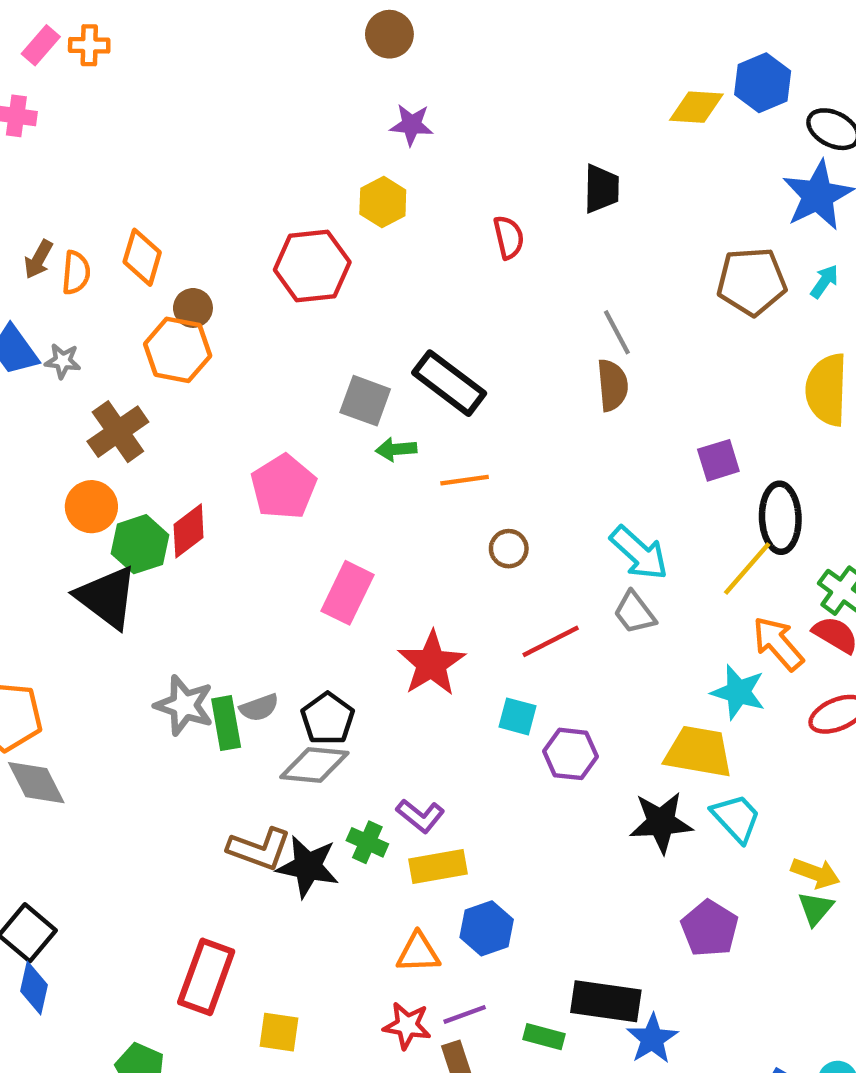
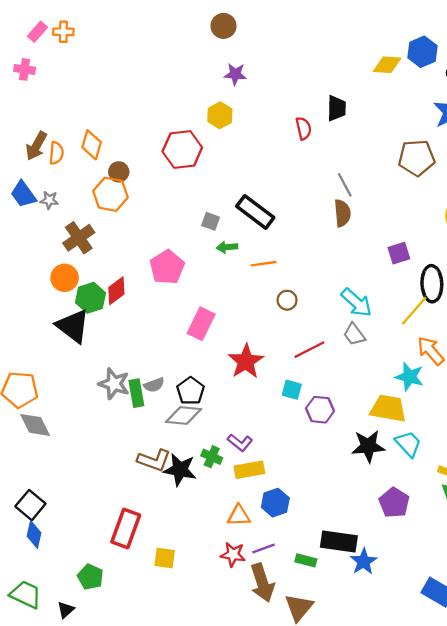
red semicircle: (509, 237) -> (304, 128), moved
brown arrow: (38, 259) -> (36, 146), size x1.4
gray square: (365, 401) -> (211, 221), size x0.7

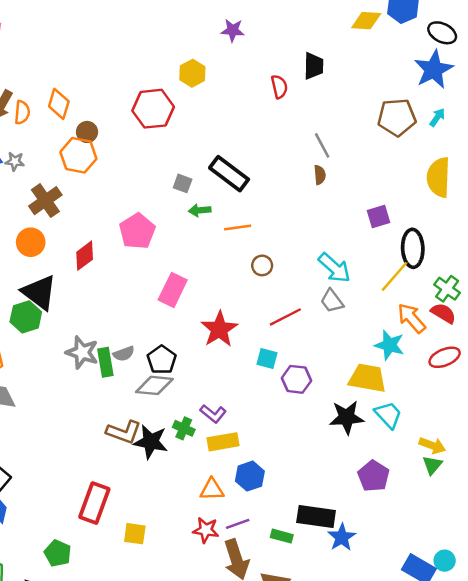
purple star: (235, 74) -> (233, 30), moved
brown semicircle: (342, 213) -> (320, 175), size x0.7
green hexagon: (90, 298) -> (26, 317), moved

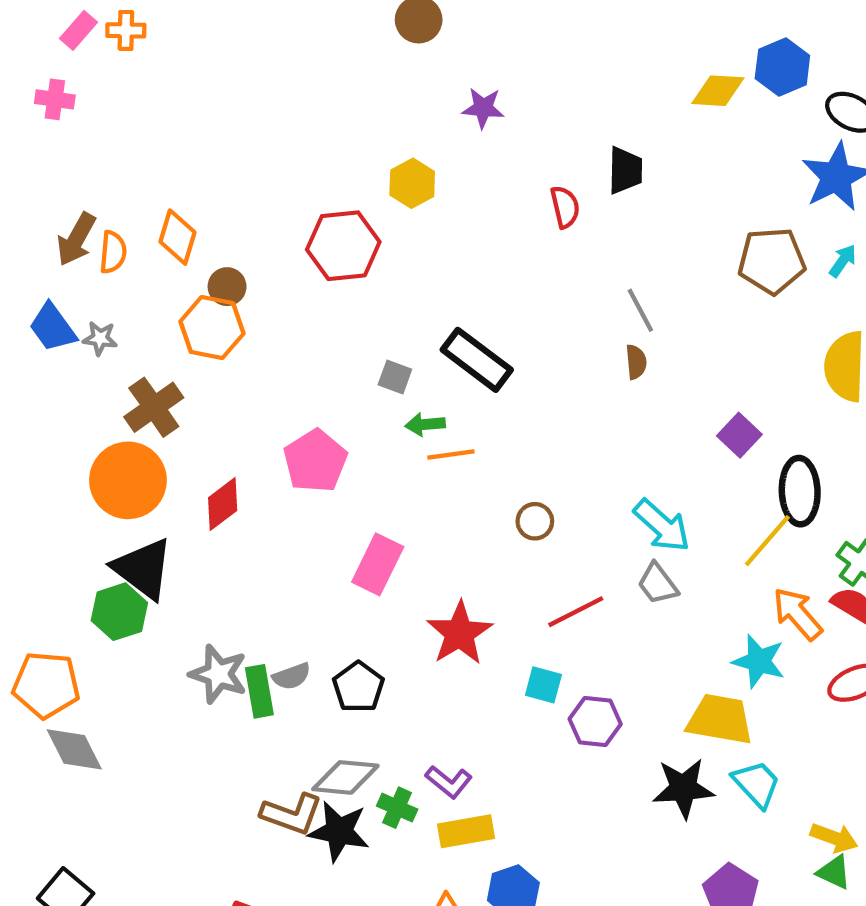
purple square: (378, 216) -> (739, 435), turned -30
orange line: (238, 228) -> (451, 455), moved
orange circle: (31, 242) -> (128, 480), size x1.5
gray diamond: (154, 385) -> (345, 777), moved
green triangle: (432, 465) -> (834, 872), turned -45

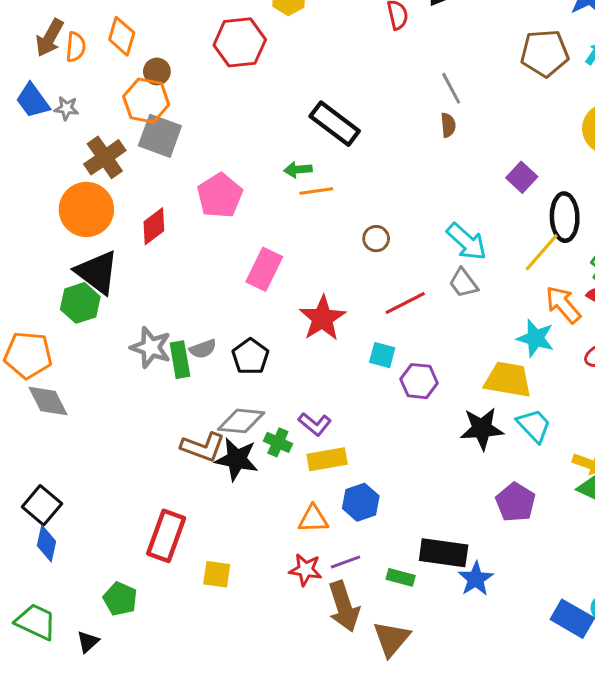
gray square: (395, 377) -> (160, 136), moved, size x1.8

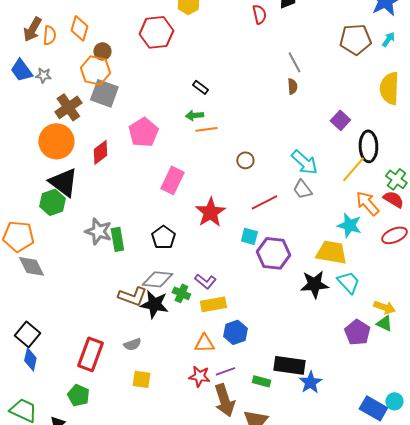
black rectangle: (335, 124) -> (200, 87), moved, size x0.5
gray semicircle: (203, 349) -> (132, 344), moved
purple hexagon: (419, 381) -> (273, 253), size x1.4
purple pentagon: (516, 502) -> (357, 332), moved
red rectangle: (166, 536) -> (90, 354), moved

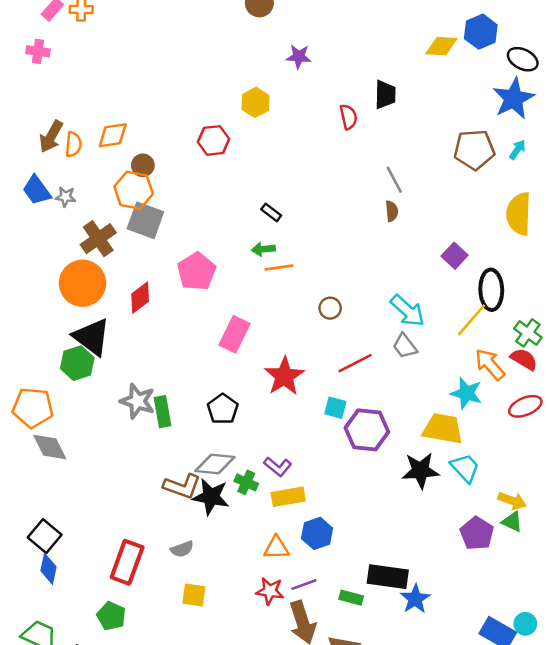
orange diamond: (79, 28) -> (113, 135), turned 65
red hexagon: (156, 32) -> (214, 140), size x0.7

